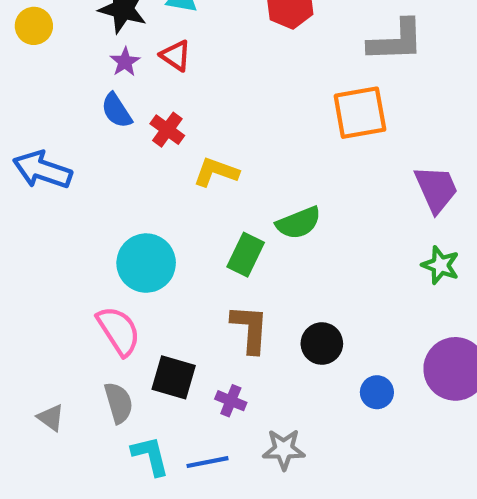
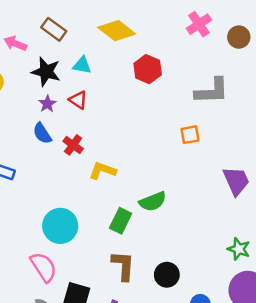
orange square: (360, 113) -> (190, 135), size x0.6
green star: (440, 265) -> (239, 249), moved

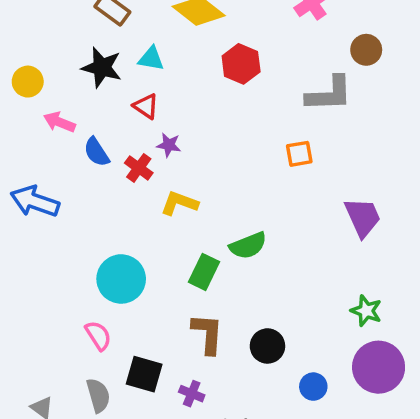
brown circle: (239, 37) -> (366, 50), moved
pink arrow: (15, 43) -> (59, 122), moved
purple star: (47, 104) -> (169, 145), moved, turned -30
pink semicircle: (43, 267) -> (98, 335), size x0.7

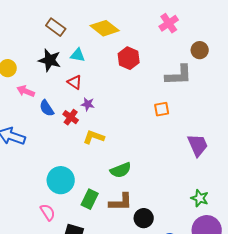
green semicircle: (248, 246) -> (121, 170), moved
green rectangle: (204, 272) -> (90, 199), moved
brown L-shape: (208, 334) -> (121, 202), moved, turned 85

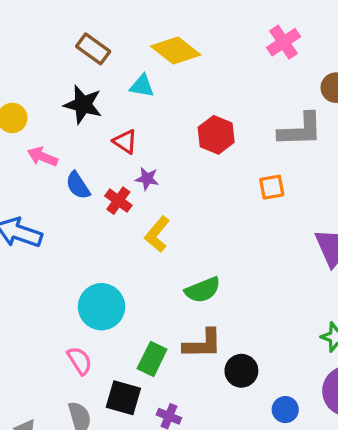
cyan triangle: (78, 55) -> (142, 86), moved
red hexagon: (129, 58) -> (216, 135), moved
yellow L-shape: (94, 137) -> (157, 234), turned -70
green rectangle: (90, 199) -> (152, 359), moved

